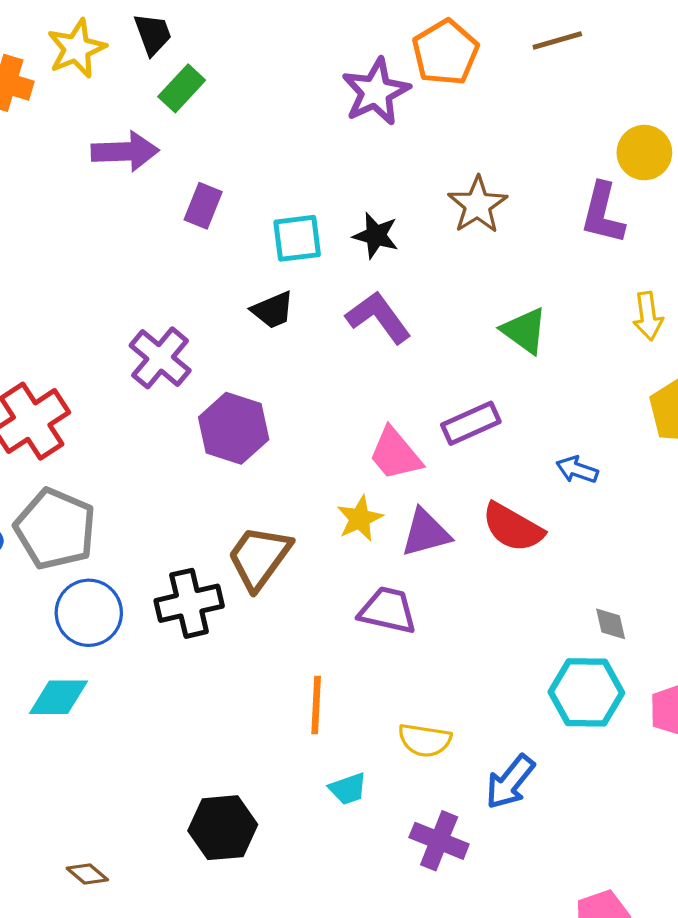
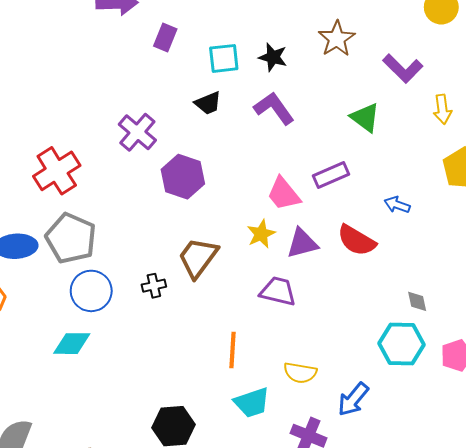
purple L-shape: (603, 213) -> (403, 68), moved, turned -60
black cross: (189, 603) -> (154, 286), size x0.6
cyan trapezoid: (348, 789) -> (252, 403), size x1.5

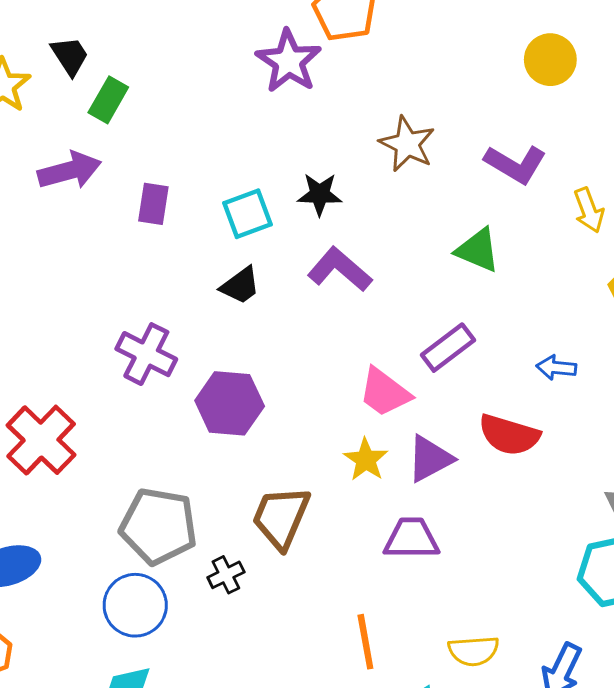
gray pentagon: (71, 238) -> (158, 526), moved

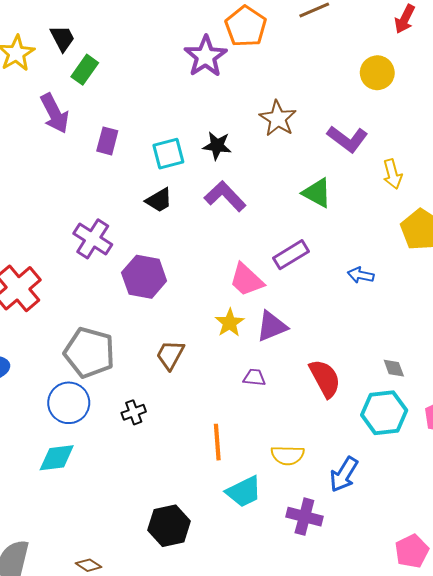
purple arrow: (70, 170) -> (55, 113), turned 72
red semicircle: (509, 435) -> (325, 378), moved, turned -141
brown trapezoid: (281, 517) -> (170, 355), size x0.7
purple trapezoid: (411, 539) -> (254, 378), size x0.6
black cross: (226, 575) -> (134, 412), moved

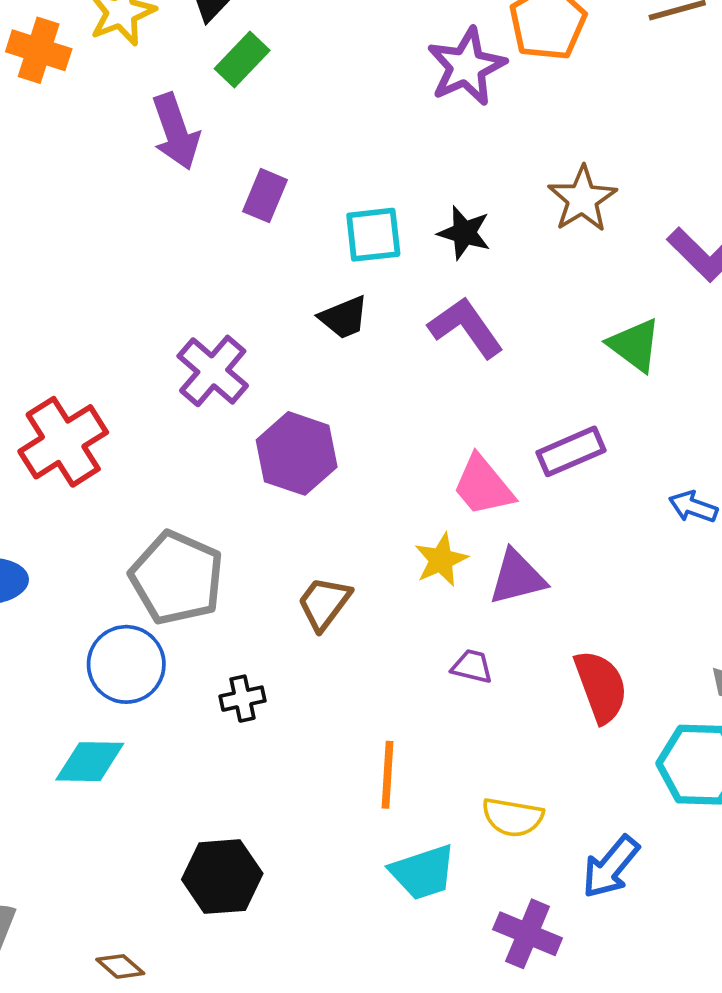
black hexagon: (169, 526) -> (222, 877), moved

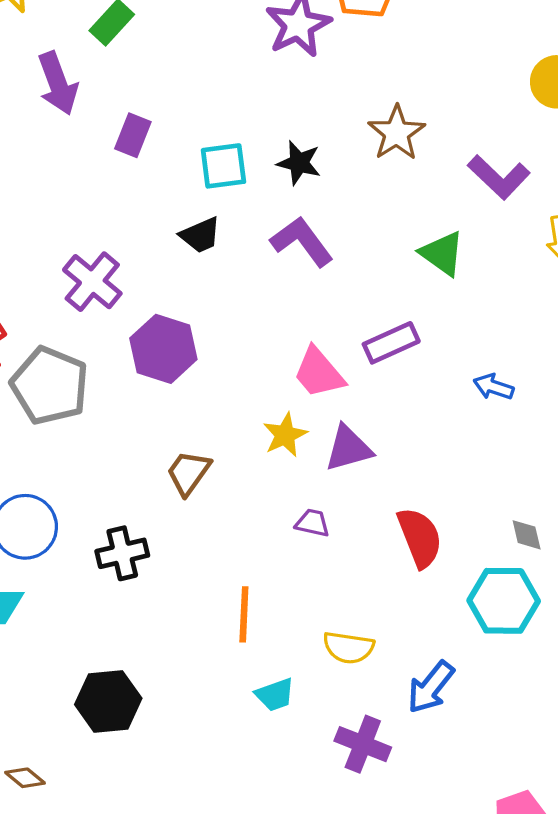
gray pentagon: (177, 578) -> (50, 386), moved
black cross: (242, 699) -> (122, 553), size x1.4
cyan trapezoid: (423, 872) -> (275, 695), size x0.7

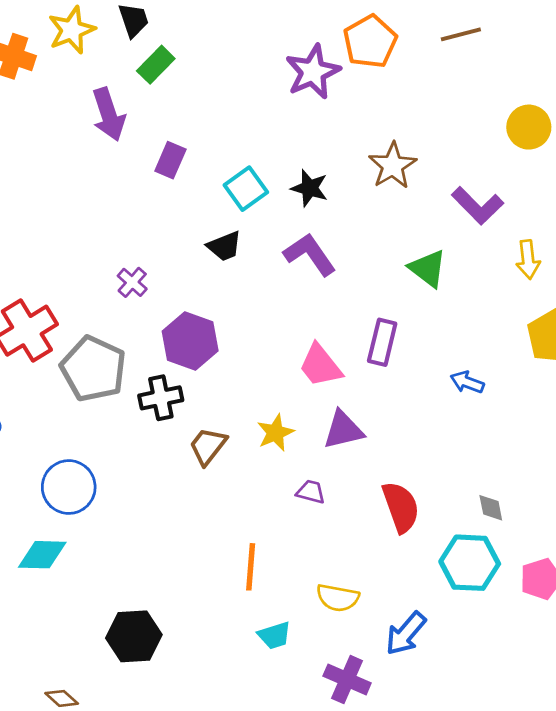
cyan square: (223, 166) -> (246, 189), turned -30
purple cross: (92, 282) -> (132, 282), size x0.6
purple rectangle: (391, 343) -> (382, 342), turned -54
yellow star: (285, 435) -> (275, 433), moved
black cross: (122, 553) -> (161, 398), moved

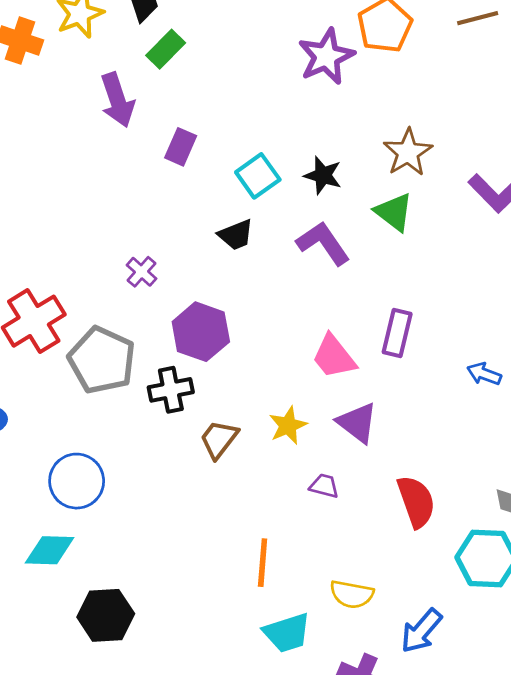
green triangle: (428, 268) -> (394, 212), moved
purple triangle: (343, 430) -> (357, 423), turned 51
cyan trapezoid: (274, 635) -> (287, 633), size x1.4
black hexagon: (134, 636) -> (106, 615), moved

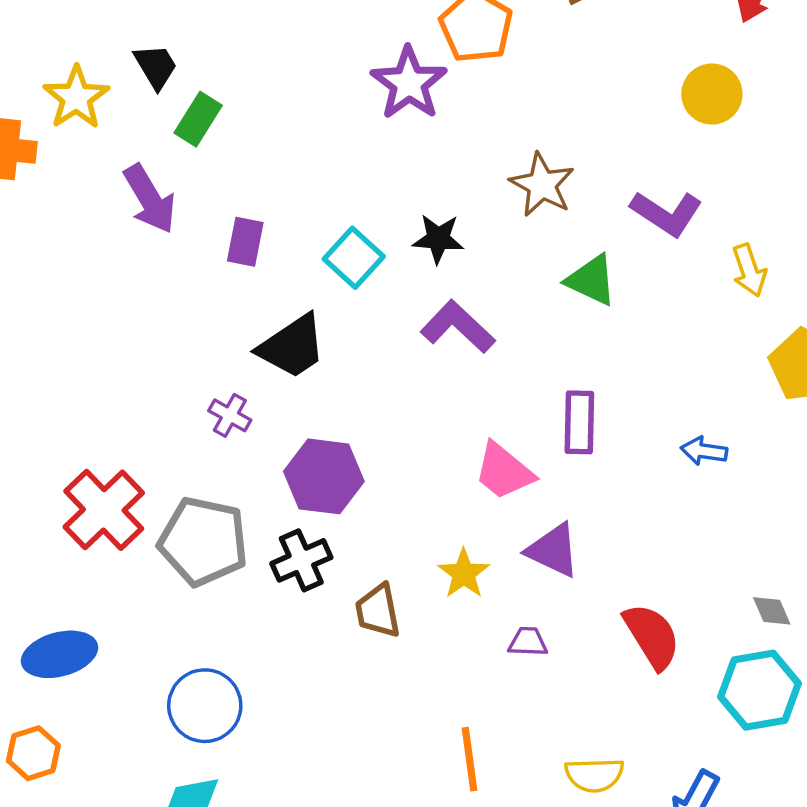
green triangle: (394, 212) -> (591, 280), moved
black trapezoid: (236, 235) -> (292, 346), moved, size x1.5
brown trapezoid: (219, 439) -> (378, 611), turned -36

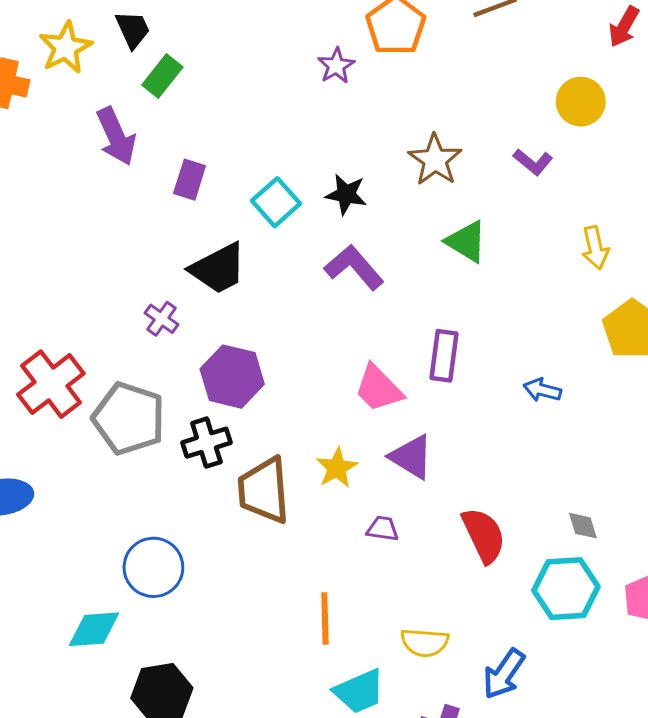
purple star: (409, 83) -> (336, 66), size x0.6
purple L-shape: (667, 213) -> (533, 162), moved, size x0.7
brown trapezoid: (378, 611) -> (264, 490), size x1.5
blue circle: (205, 706) -> (153, 567), moved

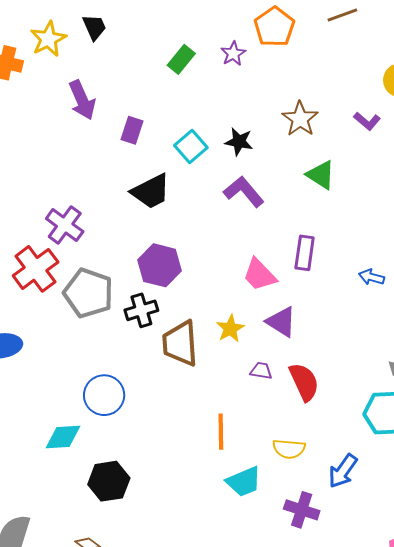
green rectangle: (162, 76) -> (181, 59), moved
purple cross: (162, 319) -> (65, 225), moved, size x1.6
red semicircle: (484, 535) -> (304, 382), moved

